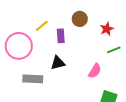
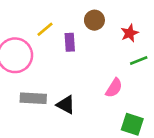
black triangle: (58, 63) -> (66, 105), moved, turned 42

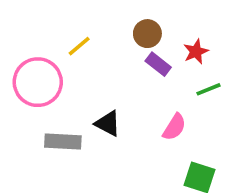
purple rectangle: (70, 42) -> (158, 64), moved, turned -48
black triangle: (66, 105) -> (108, 123), moved

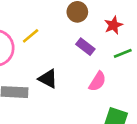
yellow line: (79, 46) -> (31, 36), moved
purple rectangle: (158, 64) -> (85, 47), moved

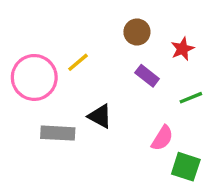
green line: (123, 53) -> (191, 98), moved
pink semicircle: (97, 81) -> (162, 138), moved

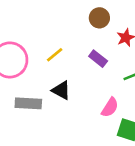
brown circle: (137, 32) -> (99, 18), moved
yellow line: (78, 62) -> (55, 55), moved

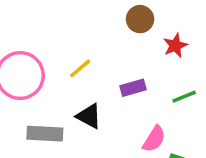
purple rectangle: (98, 59) -> (133, 88), moved, turned -54

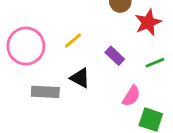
red star: (175, 46) -> (148, 22), size x1.4
purple rectangle: (133, 88) -> (115, 56), turned 60

